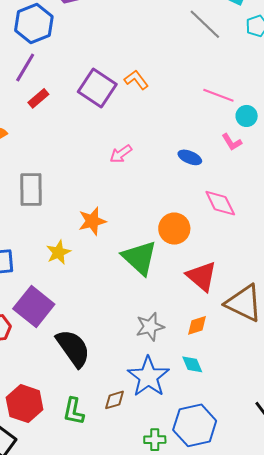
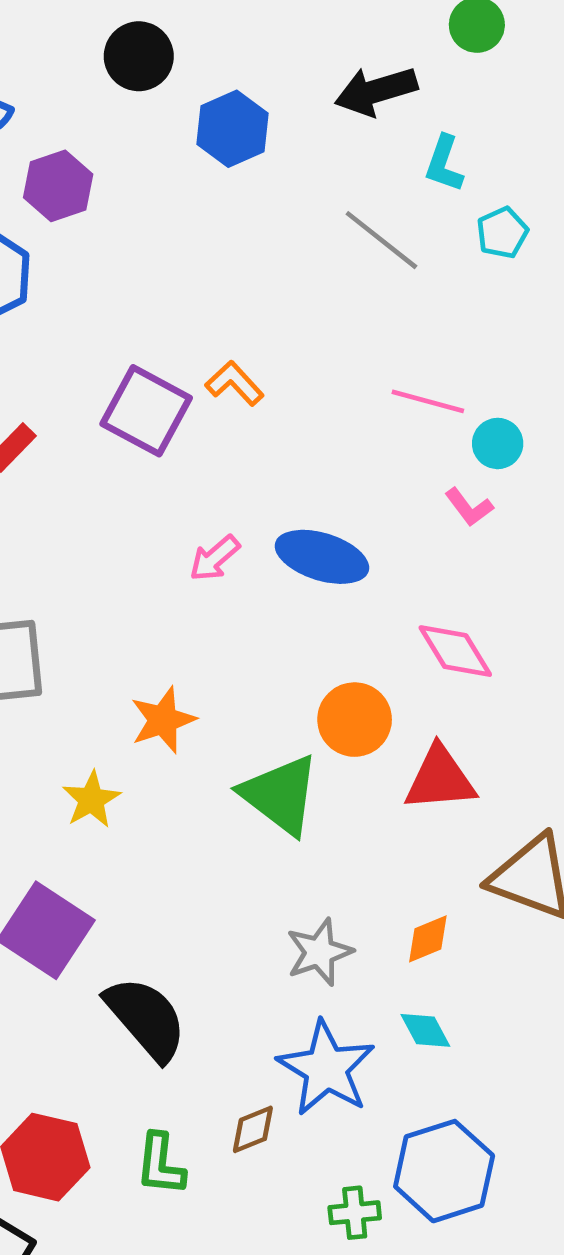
blue ellipse: (190, 157) -> (322, 557), moved, size x1.6
red triangle: (202, 276) -> (440, 779), moved, turned -40

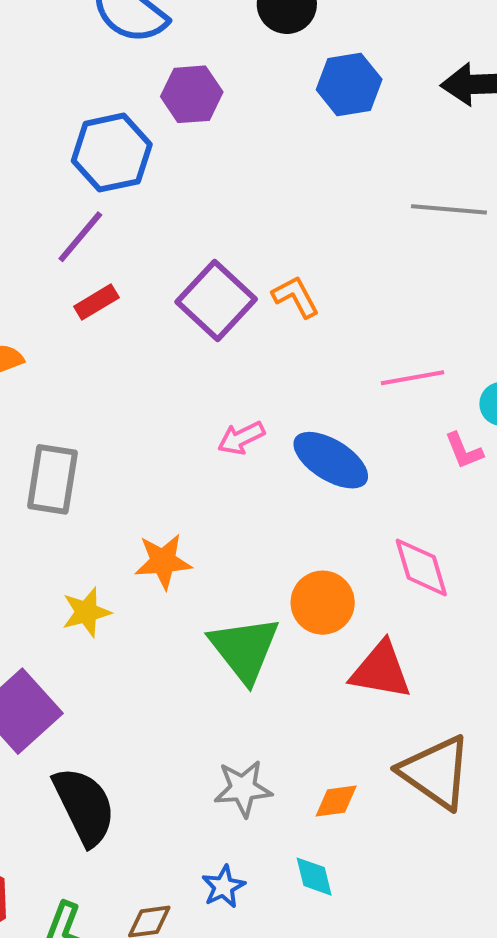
gray line: (381, 240) -> (449, 209), turned -48
pink line: (428, 401) -> (412, 378), moved, turned -40
blue star: (326, 1068) -> (223, 887), size x0.5

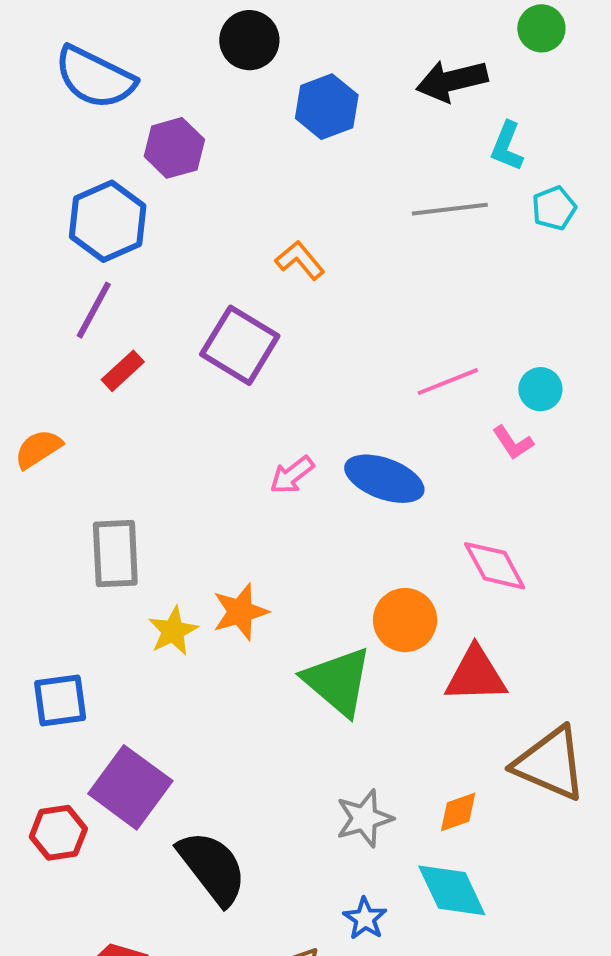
orange L-shape: (296, 297) -> (300, 260), moved
yellow star: (86, 612) -> (173, 631), moved
cyan diamond: (314, 877) -> (452, 890), size x1.6

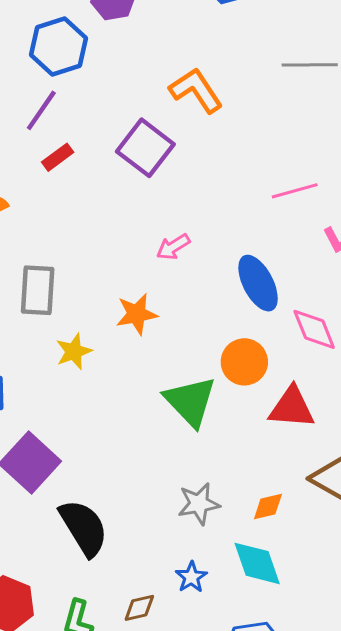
orange L-shape: (300, 260) -> (196, 90), size x1.5
blue ellipse: (384, 479) -> (258, 283), moved, turned 36
orange star: (240, 612) -> (137, 314), moved

